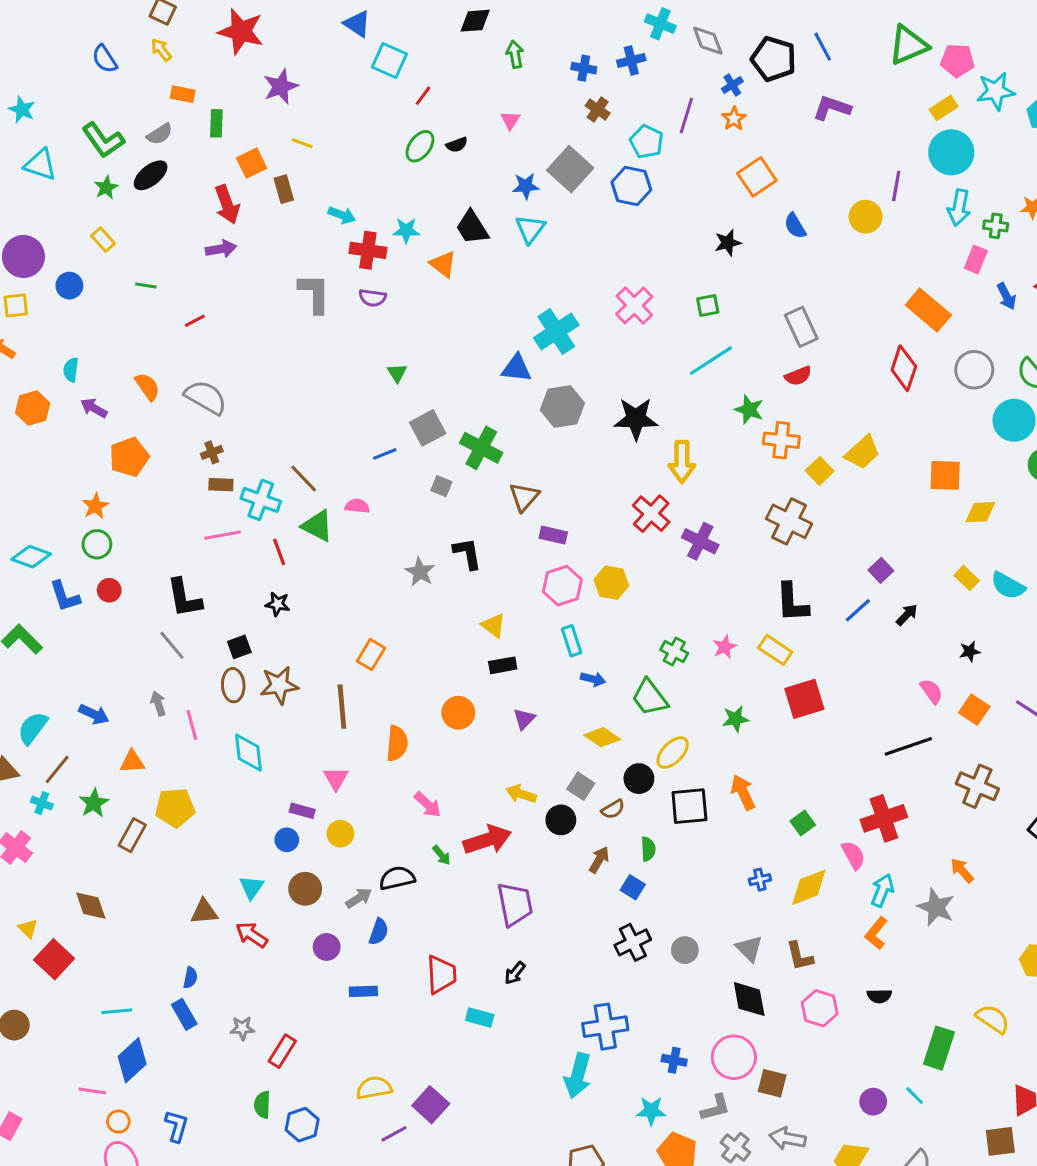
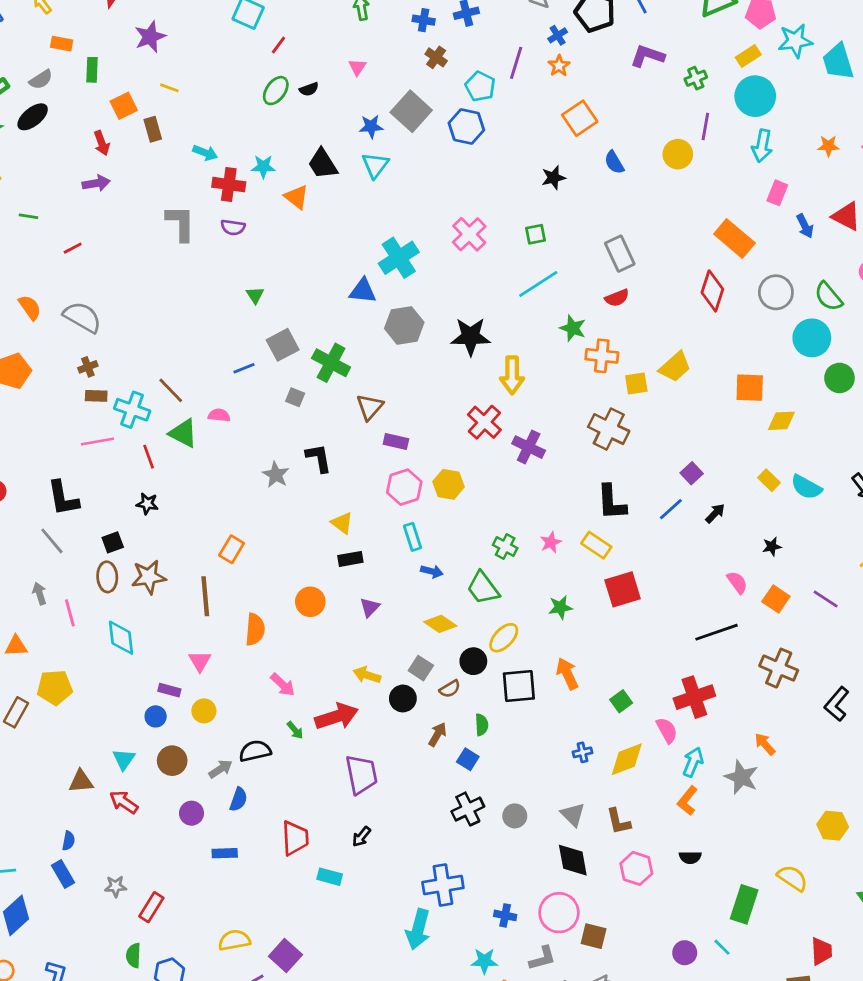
red arrow: (227, 204) -> (102, 143), size x0.7
green cross: (996, 226) -> (696, 78), moved, turned -30
yellow square: (820, 471) -> (636, 383), turned 35

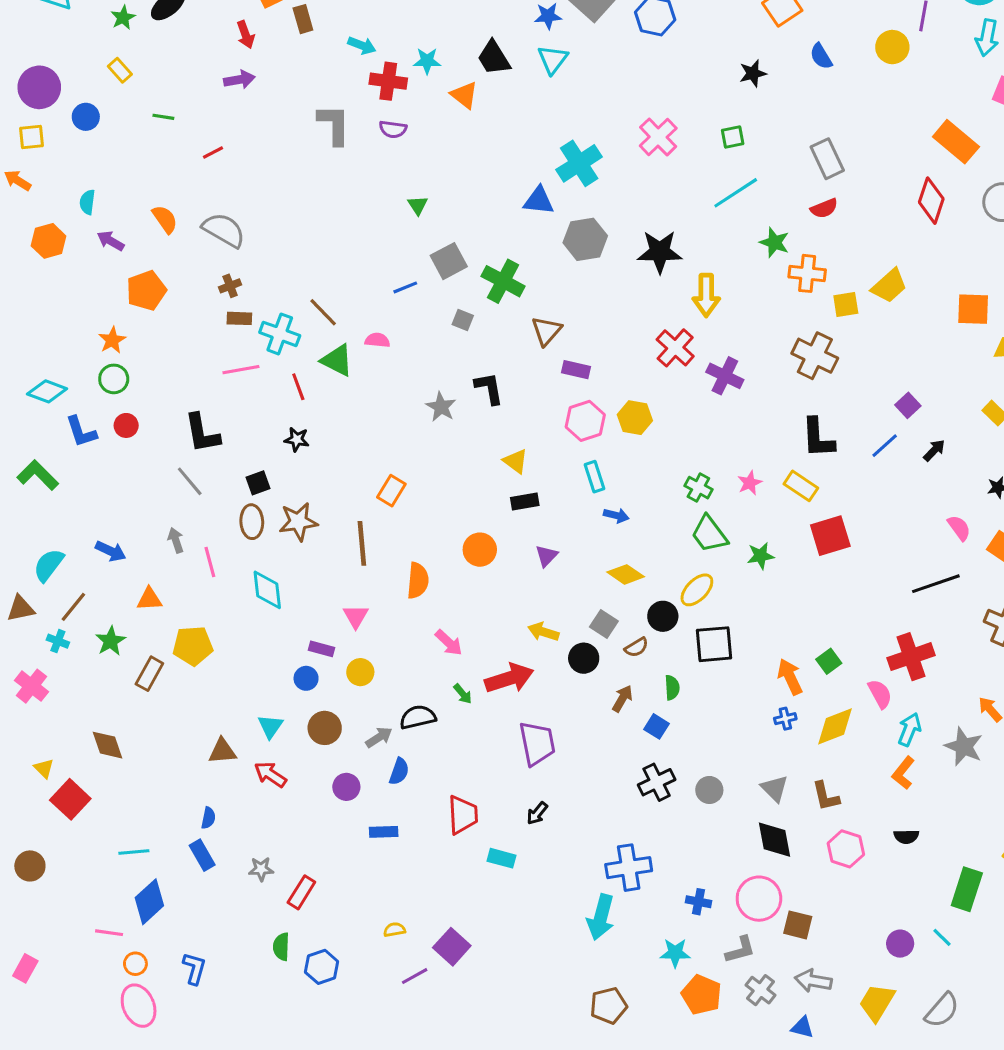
green trapezoid: (483, 588) -> (709, 534), moved
orange arrow: (567, 674) -> (790, 677), moved
yellow semicircle: (234, 940) -> (394, 930), size x0.6

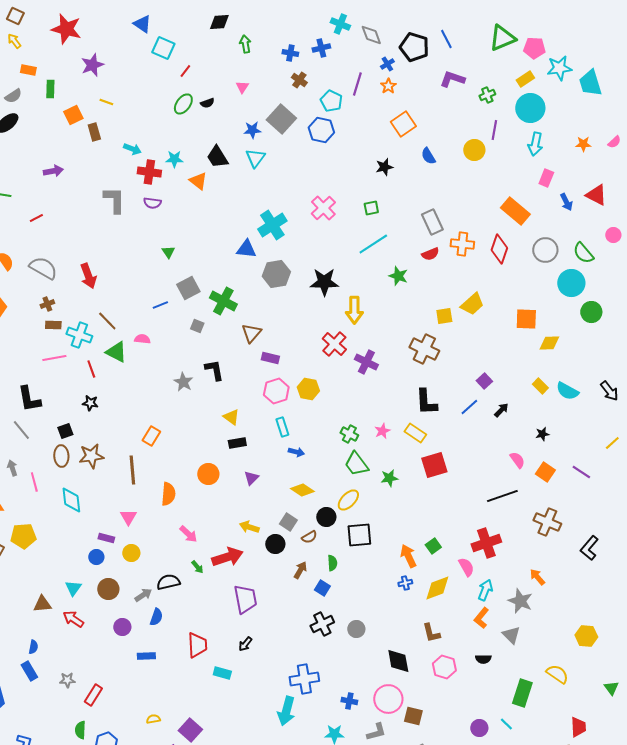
red arrow: (246, 35) -> (88, 276), moved, size x1.4
orange cross: (807, 273) -> (462, 244), moved
gray triangle: (774, 788) -> (511, 635), moved

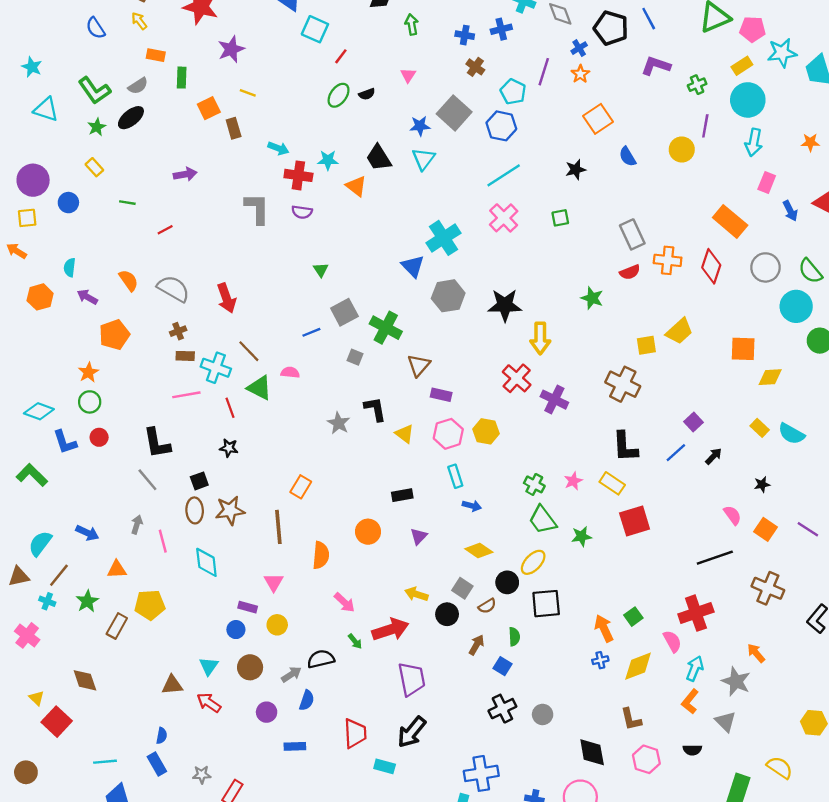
cyan line: (373, 244) -> (504, 175), moved
blue triangle: (246, 249) -> (413, 266), turned 40
yellow triangle: (231, 417) -> (405, 434), moved
gray arrow: (12, 468) -> (137, 525), turned 35
black arrow: (245, 644) -> (412, 732), size x1.8

